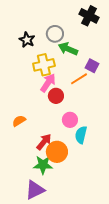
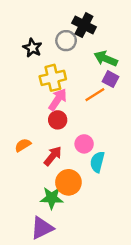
black cross: (89, 16) -> (84, 25), moved
green arrow: (68, 49) -> (106, 59), moved
red circle: (56, 96) -> (58, 120), moved
red arrow: (44, 142) -> (53, 156), moved

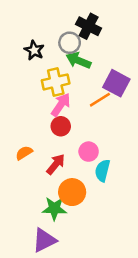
green arrow: (106, 59) -> (78, 60), moved
purple square: (110, 79) -> (116, 83), size x1.5

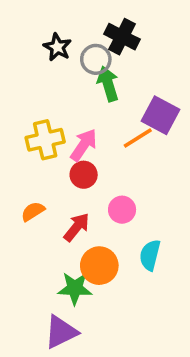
black star: (34, 50) -> (57, 47), moved
green arrow: (78, 60) -> (108, 84), turned 50
yellow cross: (56, 82) -> (45, 140), moved
cyan semicircle: (102, 171) -> (150, 255), moved

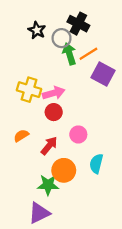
orange line: (138, 138) -> (88, 54), moved
yellow cross: (45, 140) -> (29, 90), turned 30
pink arrow: (84, 145) -> (54, 93), turned 40

